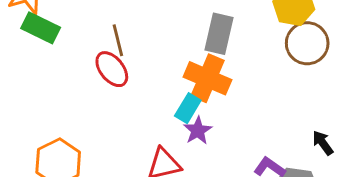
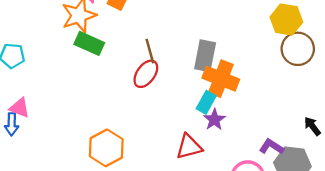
gray rectangle: (219, 34) -> (205, 56), moved
red ellipse: (112, 69) -> (146, 74), turned 76

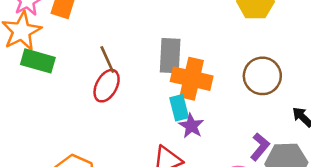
brown circle: (298, 49) -> (262, 76), moved
cyan rectangle: (206, 102) -> (179, 108), turned -35
purple L-shape: (271, 147) -> (260, 147), turned 105

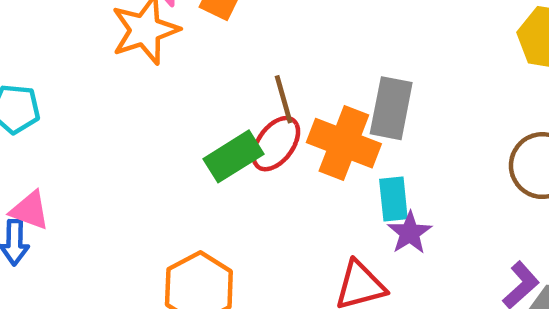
green rectangle: (38, 61) -> (233, 156), moved, turned -56
orange cross: (192, 79) -> (344, 143), moved

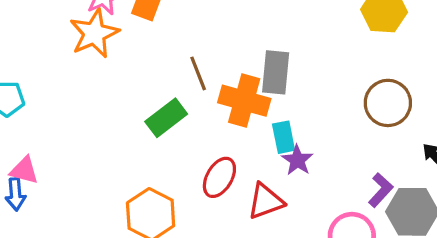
red ellipse: (276, 144) -> (219, 177), moved

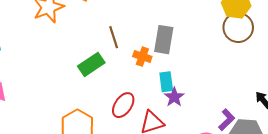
orange cross: (244, 101) -> (142, 57), size x0.6
brown circle: (388, 103) -> (238, 28), moved

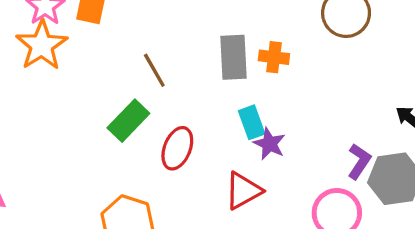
orange cross: (142, 57) -> (274, 57), moved
red ellipse: (123, 105) -> (177, 148), moved

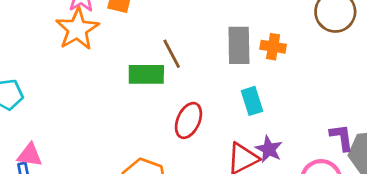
green rectangle: (128, 121) -> (146, 74), moved, turned 44
purple star: (269, 144) -> (269, 149), moved
purple L-shape: (359, 161) -> (342, 137), turned -44

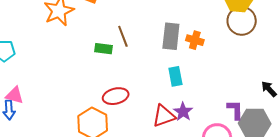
green rectangle: (146, 74) -> (103, 49), size x0.7
red ellipse: (188, 120) -> (116, 96), moved, turned 45

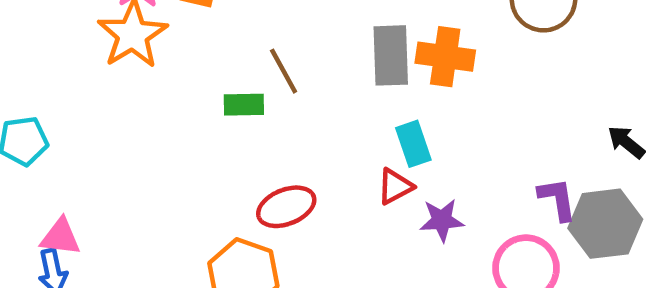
orange cross: (195, 40) -> (445, 57), size x1.4
purple star: (183, 112) -> (442, 220), turned -30
red triangle: (164, 116) -> (395, 186), moved, size x0.7

